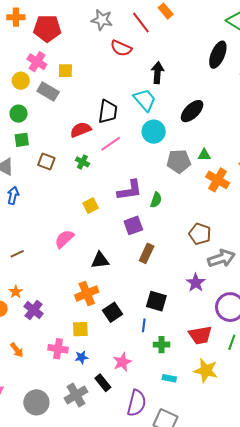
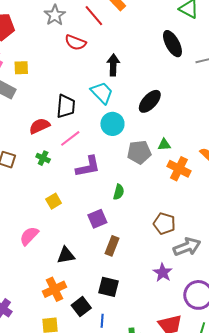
gray star: (102, 20) -> (55, 15), turned 30
black ellipse: (218, 55) -> (172, 44), turned -48
purple L-shape: (130, 190) -> (88, 167), moved
black square: (156, 301) -> (108, 287), moved
blue line: (144, 325) -> (102, 321), moved

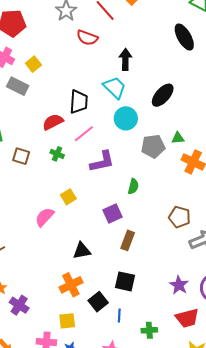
yellow square: (21, 68) -> (33, 64), turned -35
pink semicircle: (29, 236) -> (45, 217), moved
purple star: (163, 273) -> (179, 285), moved

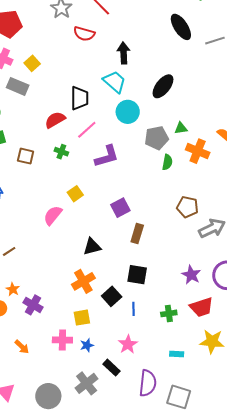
green semicircle: (133, 186) -> (167, 162), moved
green cross: (149, 330) -> (169, 313), moved

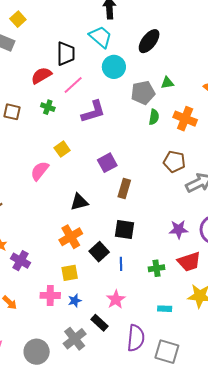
orange cross: (198, 151) -> (185, 119), moved
purple star: (191, 275) -> (179, 229), turned -30

